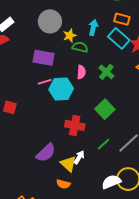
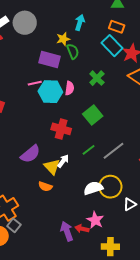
gray circle: (50, 21) -> (25, 23), moved
cyan arrow: (93, 27) -> (80, 23), moved
green semicircle: (80, 47) -> (73, 51), turned 49
purple rectangle: (44, 58) -> (50, 60), moved
pink semicircle: (81, 72) -> (70, 88), moved

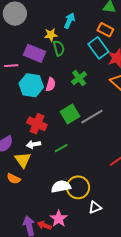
pink line: (35, 83) -> (11, 66), moved
gray line: (114, 151) -> (92, 117), moved
white arrow: (63, 161) -> (34, 144), moved, turned -144

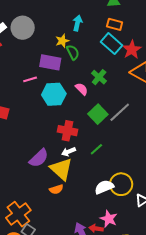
pink semicircle: (51, 84) -> (82, 89), moved, turned -48
yellow triangle: (23, 160) -> (61, 169), size x1.4
orange semicircle: (14, 179) -> (56, 189), turned -32

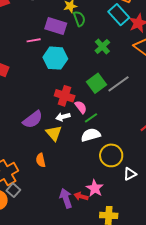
pink semicircle: (82, 89) -> (81, 107), moved
yellow triangle: (61, 169) -> (54, 133), size x0.7
white semicircle: (104, 187) -> (91, 135), moved
orange semicircle: (56, 189) -> (41, 160), moved, turned 88

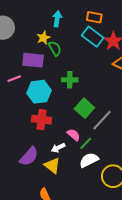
green cross: (102, 47) -> (70, 80), moved, turned -35
gray line: (119, 84) -> (102, 120), moved
red cross: (65, 96) -> (41, 120), moved

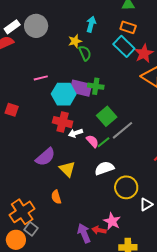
purple rectangle: (33, 60) -> (81, 88), moved
green line: (86, 143) -> (103, 142), moved
white arrow: (58, 148) -> (75, 133), moved

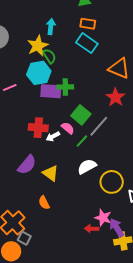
yellow star: (75, 41) -> (38, 46), size x1.5
red star: (144, 53) -> (116, 97), moved
cyan hexagon: (64, 94) -> (39, 73), moved
pink semicircle: (92, 141) -> (68, 128), moved
purple arrow: (84, 233) -> (117, 228), moved

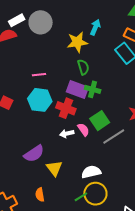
green semicircle: (49, 56) -> (83, 67), moved
cyan hexagon: (39, 73) -> (40, 100), moved
red cross: (38, 128) -> (66, 108), moved
green line: (82, 141) -> (81, 197), moved
yellow circle: (112, 182) -> (95, 194), moved

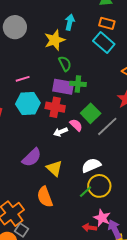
orange semicircle: (40, 195) -> (45, 197), size x1.5

